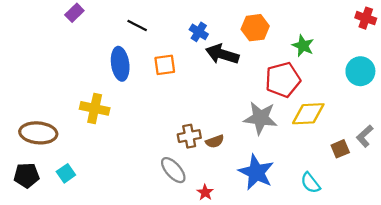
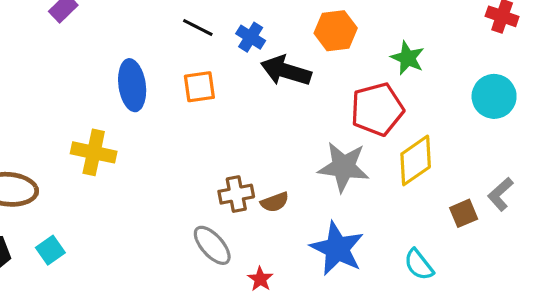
black line: (137, 26) -> (198, 28), moved
yellow diamond: (308, 114) -> (416, 160), turned -32

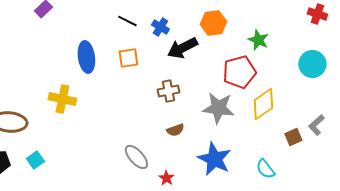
black arrow: (286, 71) -> (182, 48), turned -44
brown cross: (236, 194) -> (168, 91), moved

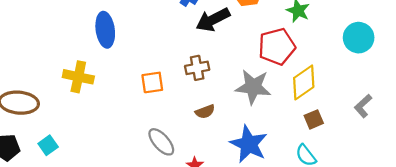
orange square: (128, 58) -> (152, 82), moved
brown square: (293, 137) -> (314, 119), moved

